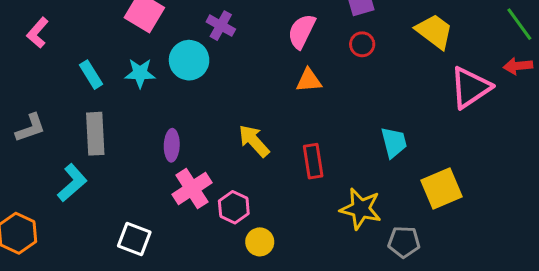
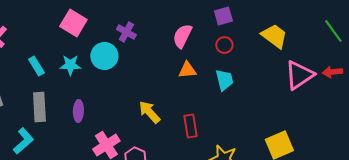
red arrow: (518, 66) -> (332, 72), moved
cyan trapezoid: (394, 142) -> (224, 80), moved
purple ellipse: (172, 145) -> (78, 111), moved

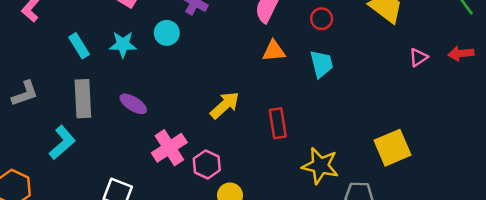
cyan circle: (104, 56) -> (167, 33), size x0.7
pink triangle: (299, 75) -> (418, 57), size x0.5
purple ellipse: (78, 111) -> (133, 104), turned -60
yellow arrow: (149, 112) -> (225, 105), turned 90

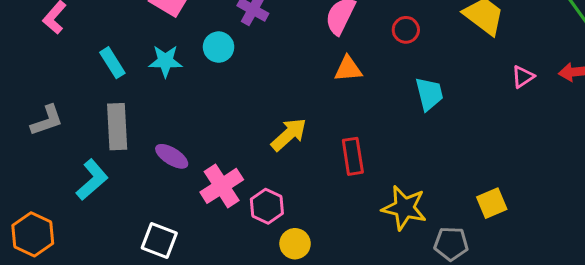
cyan trapezoid: (322, 64) -> (429, 94), moved
purple ellipse: (133, 104) -> (172, 156), moved
yellow square: (393, 148) -> (492, 203), moved, size x0.7

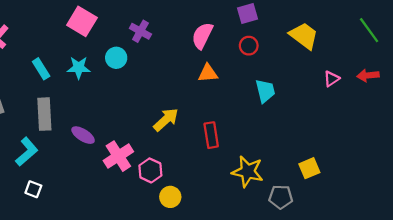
white square: (159, 241) -> (33, 189), moved, size x0.7

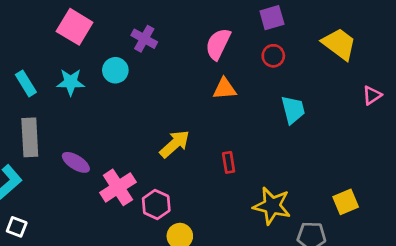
red rectangle: (211, 135) -> (229, 162), size x0.7

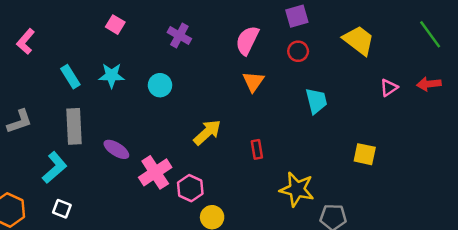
pink square: (75, 27) -> (115, 25), size x0.6
cyan circle: (115, 70) -> (160, 85), moved
orange triangle: (225, 89) -> (253, 82), turned -50
yellow square: (346, 202) -> (365, 154), moved, turned 35

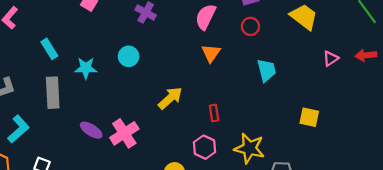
cyan star: (112, 75) -> (86, 68), moved
purple ellipse: (116, 149) -> (91, 130), moved
cyan L-shape: (55, 168) -> (18, 129), moved
pink hexagon: (190, 188) -> (204, 147), moved

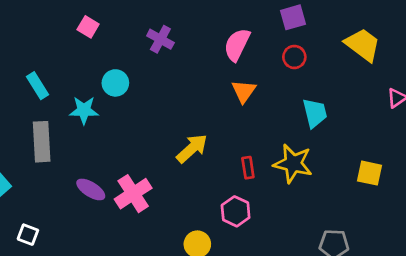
cyan circle: (129, 56) -> (115, 83), moved
yellow star: (249, 148) -> (293, 164), moved

